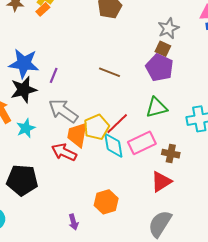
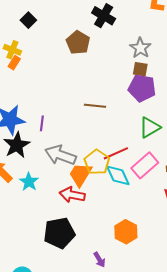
red line: (117, 124) -> (116, 153), turned 35
orange trapezoid: (77, 135) -> (80, 175), turned 36
black pentagon: (22, 180) -> (59, 233), moved

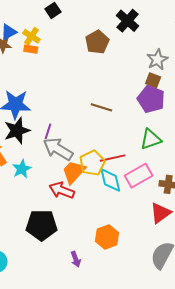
orange rectangle: (14, 63) -> (31, 49), turned 56
purple line: (42, 123) -> (48, 131), moved

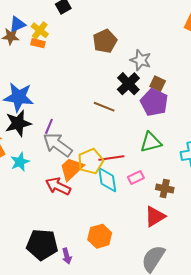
black cross: (128, 21) -> (128, 84), moved
gray star: (157, 60) -> (141, 60), moved, turned -30
pink rectangle: (139, 176) -> (136, 178), size x0.6
black pentagon: (42, 225) -> (42, 245), moved

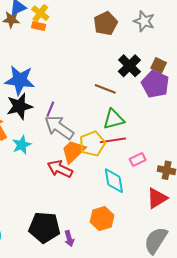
gray star: (141, 60) -> (144, 21), moved
green triangle: (151, 142) -> (114, 119), moved
cyan diamond: (107, 180) -> (114, 181), moved

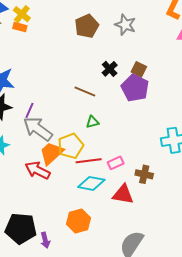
black cross: (129, 66) -> (110, 69), size x0.7
green triangle: (114, 119) -> (92, 122), size x0.6
red line: (113, 140) -> (89, 161), moved
cyan diamond: (114, 181) -> (91, 183), turned -72
red triangle: (157, 198) -> (123, 194), moved, turned 40

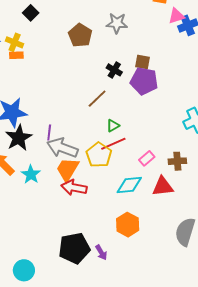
brown line: (85, 91) -> (97, 99), turned -50
orange trapezoid: (51, 153) -> (67, 169), moved
red line: (89, 161) -> (113, 144), moved

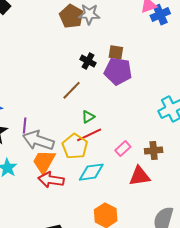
brown pentagon: (80, 35) -> (71, 16), moved
cyan diamond: (129, 185) -> (91, 172), moved

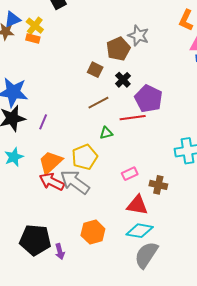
brown pentagon: (71, 16) -> (118, 49), moved
brown square: (116, 52) -> (95, 70), moved
red line: (89, 135) -> (133, 118), moved
gray arrow: (38, 140) -> (75, 182), moved
cyan diamond: (91, 172) -> (140, 231), moved

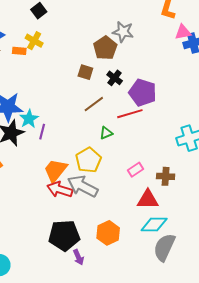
yellow cross: (35, 26) -> (34, 41), moved
cyan star: (14, 157) -> (29, 119), moved
black pentagon: (35, 240) -> (64, 235), moved

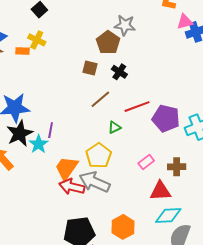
purple pentagon: (143, 93) -> (166, 118), moved
cyan star: (29, 119) -> (39, 144), moved

